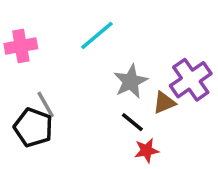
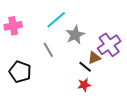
gray star: (131, 81) -> (75, 35), moved
gray line: (46, 104) -> (48, 50), moved
black line: (132, 122) -> (85, 67), moved

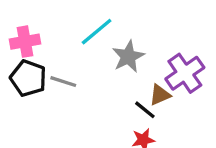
gray line: (48, 50) -> (63, 82), moved, turned -42
black pentagon: (20, 72) -> (28, 78), moved

